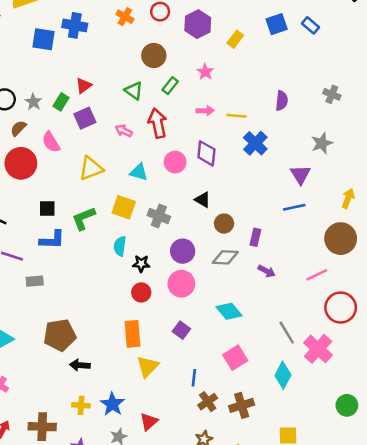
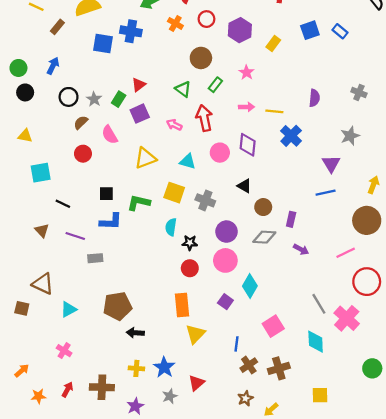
red circle: (21, 163) -> (83, 154), size x0.6
green L-shape: (84, 219) -> (139, 203), turned 35
cyan diamond: (229, 311) -> (250, 286), moved, turned 70
cyan diamond: (283, 375) -> (316, 342), turned -30

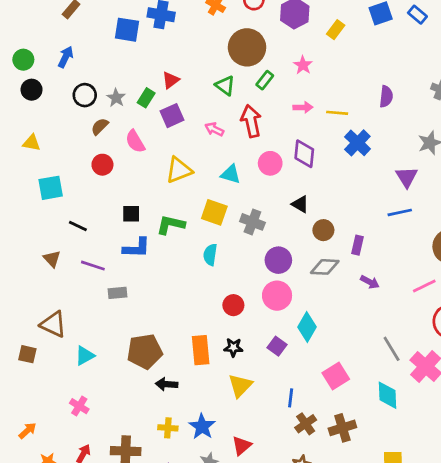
brown circle: (201, 58) -> (247, 47), size x1.4
black star: (190, 243) -> (233, 347), moved
orange rectangle: (182, 305) -> (201, 350), moved

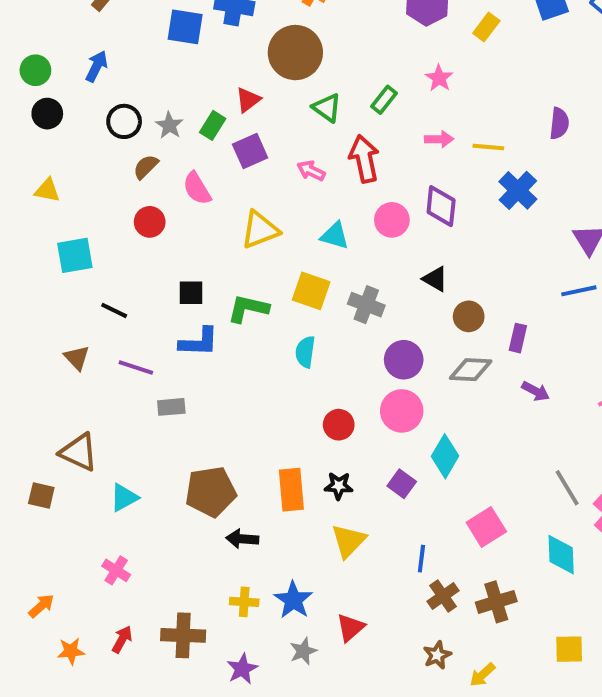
brown circle: (247, 47) -> (295, 53), moved

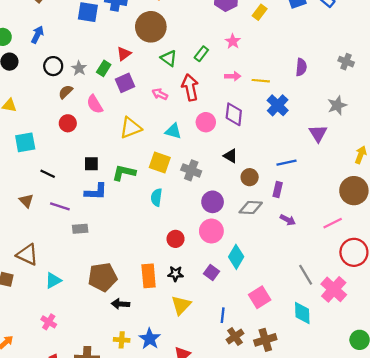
blue line: (579, 291) -> (287, 163), moved

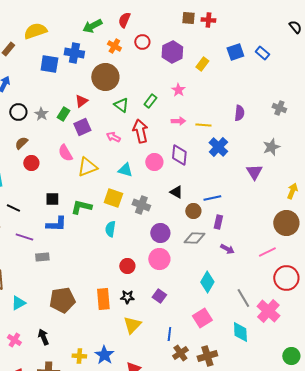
brown semicircle: (66, 92) -> (21, 143), moved
pink semicircle: (95, 104) -> (65, 153), moved
blue line: (287, 163) -> (212, 198), moved
cyan diamond: (236, 257) -> (207, 282), moved
black arrow: (121, 304) -> (43, 337), moved, turned 63

